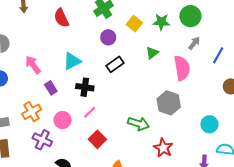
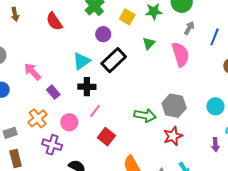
cyan triangle: (72, 61) -> (82, 61), moved
black rectangle: (115, 64) -> (114, 60), size x1.4
gray hexagon: (169, 103) -> (174, 106), moved
red star: (163, 148) -> (173, 136), turned 30

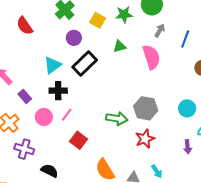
green triangle: (149, 43) -> (120, 46), turned 32
pink circle: (69, 122) -> (44, 117), moved

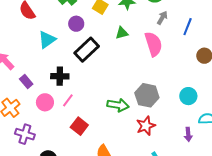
cyan triangle: (53, 65) -> (47, 40), moved

